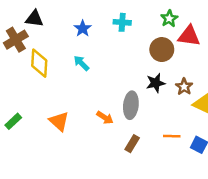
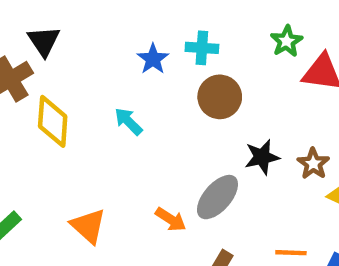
black triangle: (34, 19) -> (44, 41), turned 48
blue star: (83, 28) -> (153, 59), moved
brown circle: (162, 50) -> (220, 97), moved
gray ellipse: (131, 105) -> (217, 197), turned 35

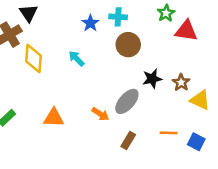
orange triangle: (88, 226) -> (54, 118), turned -40

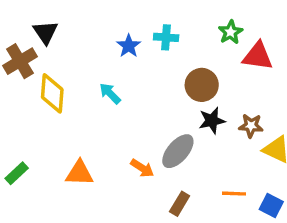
brown circle: (128, 45) -> (202, 85), moved
brown star: (181, 82) -> (251, 126), turned -30

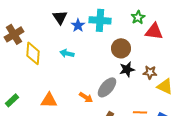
black triangle: (45, 32) -> (60, 17), moved
cyan cross: (166, 37) -> (100, 20), size x1.5
cyan arrow: (110, 93) -> (67, 53), turned -32

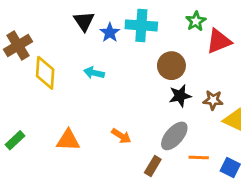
red triangle: (154, 31) -> (219, 41), turned -30
gray ellipse: (107, 87) -> (174, 136), moved

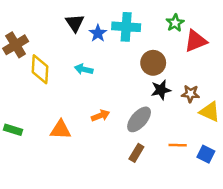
orange arrow: (121, 136) -> (100, 116), moved, turned -54
gray ellipse: (174, 136) -> (139, 119), moved
green rectangle: (15, 140) -> (13, 130), turned 60

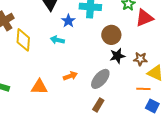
blue star: (98, 33) -> (68, 21), moved
orange line: (178, 145) -> (143, 89), moved

